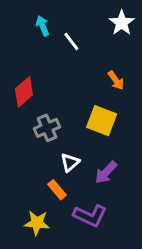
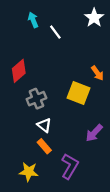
orange arrow: (116, 80) -> (97, 73), moved
white triangle: (70, 162) -> (44, 125), moved, turned -40
purple arrow: (106, 172) -> (94, 133), moved
purple L-shape: (90, 216) -> (70, 166), turned -85

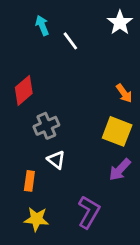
yellow square: (79, 93) -> (117, 131), moved
orange rectangle: (44, 146) -> (29, 181), moved, turned 48

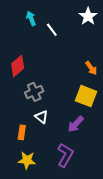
purple arrow: (120, 170) -> (76, 124), moved

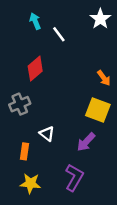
red diamond: (18, 66) -> (35, 69), moved
gray cross: (34, 92) -> (20, 104), moved

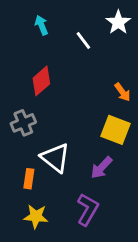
white line: (59, 34) -> (83, 40), moved
white triangle: (47, 134) -> (55, 158), size x1.6

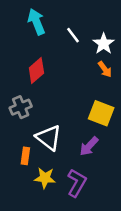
white star: (118, 22) -> (104, 44), moved
cyan arrow: (41, 25) -> (36, 22), size x1.5
orange arrow: (122, 92) -> (105, 69), moved
yellow star: (36, 216) -> (45, 178), moved

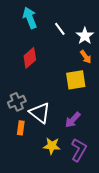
gray cross: (21, 107) -> (17, 102), moved
yellow square: (101, 113) -> (76, 80), moved, turned -30
yellow star: (45, 178) -> (52, 146), moved
purple L-shape: (77, 183) -> (79, 150), moved

